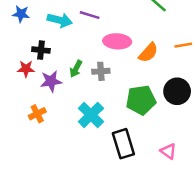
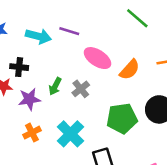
pink ellipse: (117, 41) -> (97, 58), turned 30
gray cross: (101, 71) -> (81, 89), turned -35
orange cross: (37, 114) -> (32, 133), moved

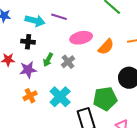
pink ellipse: (97, 58) -> (81, 38), turned -45
black cross: (19, 67) -> (28, 42), moved
green pentagon: (122, 118) -> (105, 99), moved

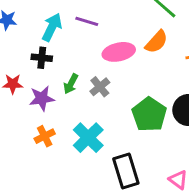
cyan arrow: (35, 21) -> (52, 27), turned -78
orange semicircle: (106, 47) -> (156, 42), moved
green pentagon: (105, 99) -> (149, 114), moved, turned -30

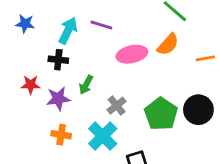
gray cross: (100, 87) -> (117, 106), moved
orange cross: (45, 136) -> (61, 135), turned 36

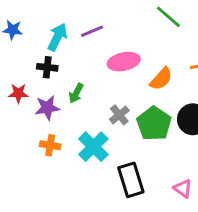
purple line: (101, 25) -> (92, 31), turned -40
orange semicircle: (168, 44) -> (161, 79), moved
gray cross: (117, 106) -> (119, 115), moved

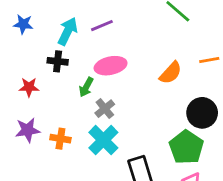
pink ellipse: (124, 62) -> (111, 66), moved
purple star: (47, 108) -> (28, 130), moved
gray cross: (119, 115) -> (105, 109), moved
green pentagon: (154, 124) -> (186, 147), moved

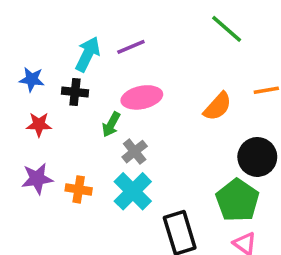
blue star: (23, 24) -> (32, 79), moved

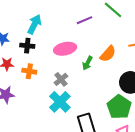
purple line: (131, 47) -> (84, 20), moved
green arrow: (111, 125) -> (87, 63), moved
orange cross: (79, 189) -> (29, 71), moved

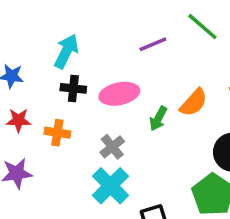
black cross: (27, 46) -> (73, 88), moved

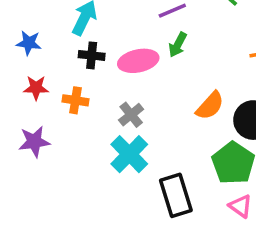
orange semicircle: (194, 103) -> (210, 106), moved
green arrow: (158, 119) -> (178, 45), moved

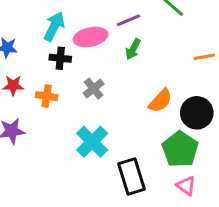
pink ellipse: (138, 61) -> (91, 37), moved
gray cross: (131, 115) -> (94, 89), moved

